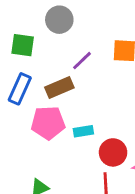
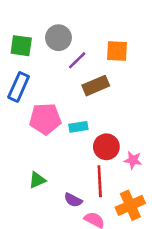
gray circle: (59, 20) -> (58, 38), moved
brown rectangle: (59, 87) -> (96, 86), moved

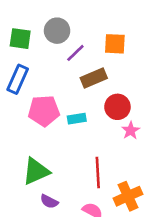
red circle: (106, 147) -> (117, 107), moved
pink star: (133, 160) -> (131, 130), moved, turned 30
green triangle: (37, 180) -> (36, 171), size x1.6
purple semicircle: (73, 200) -> (49, 201), moved

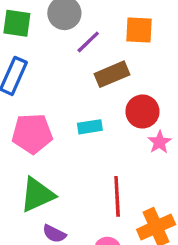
pink pentagon: (44, 111) -> (32, 134), moved

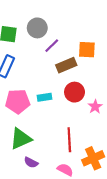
orange square: (139, 30) -> (87, 50), moved
red circle: (142, 112) -> (75, 92), moved
cyan rectangle: (90, 127) -> (44, 97), moved

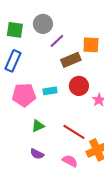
green triangle: (21, 139) -> (38, 126), moved, size x0.6
red line: (69, 140) -> (74, 132), turned -55

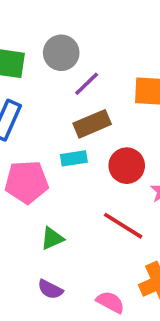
brown rectangle: (71, 60) -> (92, 124), moved
cyan rectangle: (50, 91) -> (74, 158), moved
red line: (74, 132) -> (123, 226), moved

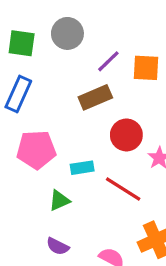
purple line: (87, 84) -> (108, 61), moved
cyan rectangle: (74, 158) -> (82, 168), moved

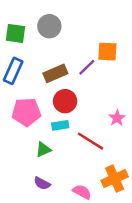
purple line: (108, 61) -> (87, 67), moved
brown rectangle: (95, 97) -> (55, 73), moved
red circle: (126, 135) -> (65, 101), moved

